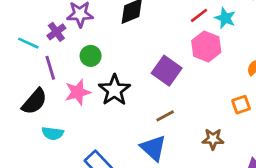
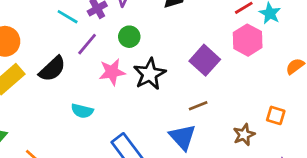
purple line: (50, 68) -> (87, 44), turned 50
black semicircle: (34, 102) -> (52, 69), moved
orange square: (241, 105) -> (276, 115), moved, turned 30
brown star: (213, 139) -> (244, 135), turned -30

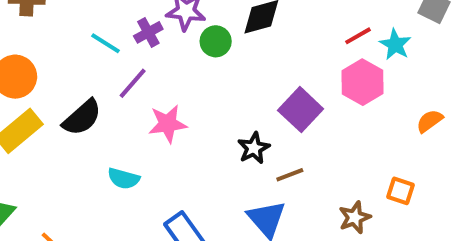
green circle: (129, 37) -> (216, 41), moved
black star: (150, 74) -> (254, 148), moved, size x0.7

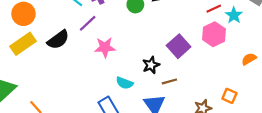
cyan semicircle: (124, 179) -> (125, 83), moved

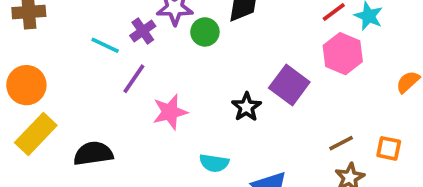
black semicircle: (58, 40) -> (93, 153), moved, turned -140
black star: (151, 65) -> (246, 107), moved
brown line: (169, 81) -> (341, 143), moved

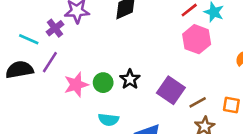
green circle: (205, 32) -> (103, 83), moved
purple square: (289, 85) -> (171, 90), moved
black semicircle: (93, 153) -> (19, 70), moved

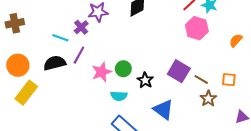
black star: (130, 79) -> (145, 80), moved
brown line: (198, 102) -> (201, 79), turned 64
cyan semicircle: (109, 120) -> (119, 96), moved

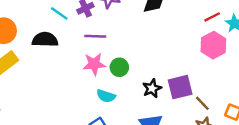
purple line: (79, 55) -> (95, 36), moved, turned 48
purple square: (179, 71) -> (180, 87), turned 30
black star: (145, 80) -> (152, 88), moved

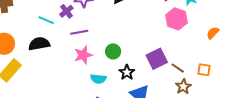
green circle: (119, 67) -> (113, 51), moved
black star: (152, 88) -> (127, 72), moved

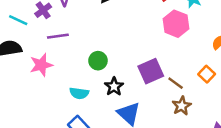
pink star: (83, 55) -> (41, 65), moved
orange square: (204, 70) -> (207, 74), moved, turned 32

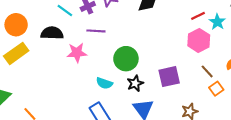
green circle: (98, 61) -> (126, 59), size x1.5
brown line: (176, 83) -> (207, 71), moved

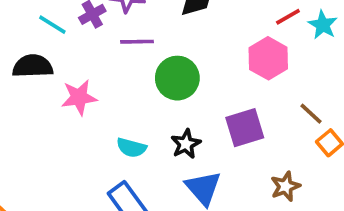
purple line: (96, 31) -> (137, 42), moved
pink hexagon: (199, 40) -> (268, 58), moved
green circle: (126, 59) -> (177, 78), moved

